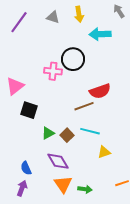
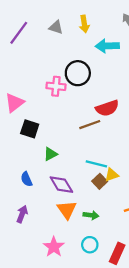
cyan line: (90, 131) -> (96, 164), moved
brown square: (67, 135) -> (100, 181), moved
blue semicircle: (26, 168) -> (26, 179), moved

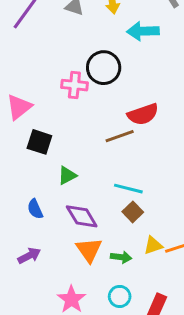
yellow triangle: (112, 175) -> (153, 245), moved
purple arrow: (22, 214) -> (29, 256), turned 42

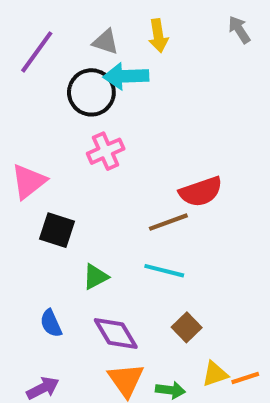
cyan arrow: (143, 31) -> (126, 76), moved
black circle: (104, 68) -> (91, 92), moved
pink cross: (74, 85) -> (106, 151), turned -30
cyan line: (128, 189) -> (164, 271), moved

